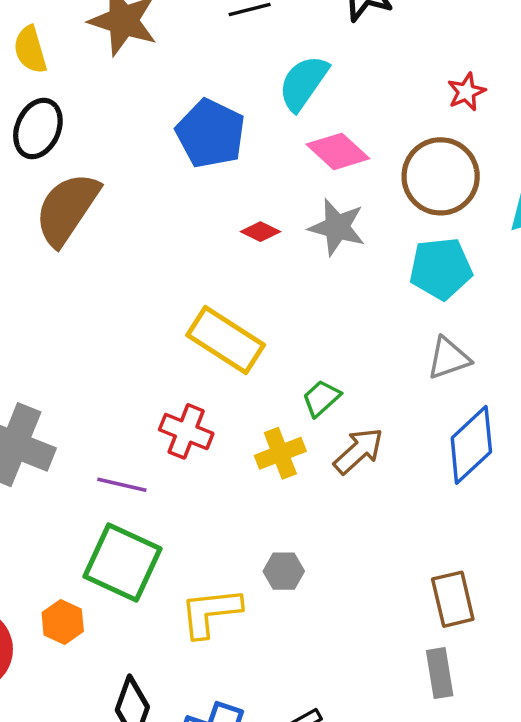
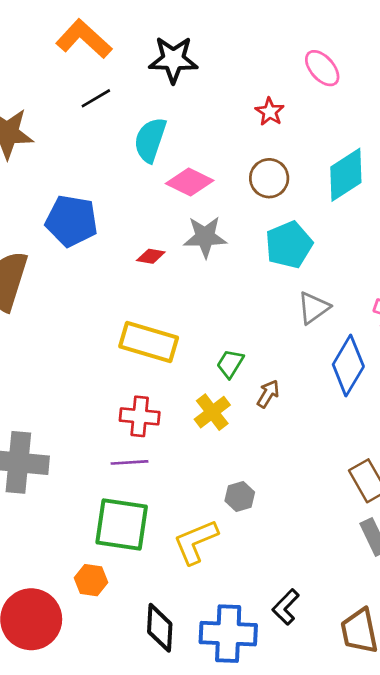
blue pentagon: (211, 134) -> (72, 221), moved
brown circle: (441, 176) -> (269, 178), size x0.7
brown arrow: (358, 451) -> (268, 394), size x0.7
purple line: (122, 485) -> (130, 462), moved

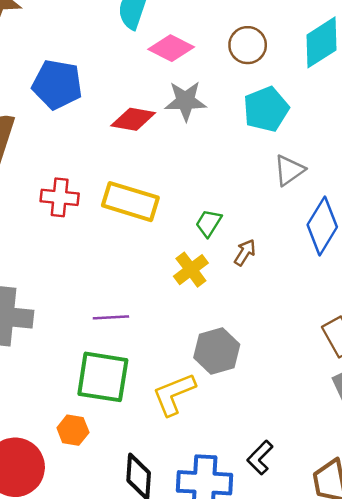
red diamond: (151, 256) -> (133, 119), size x1.6
red cross: (140, 416) -> (60, 197), moved
gray hexagon: (240, 497) -> (217, 351), size x1.6

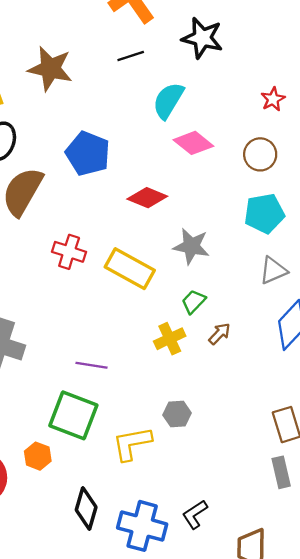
gray star: (186, 101) -> (191, 246), moved
gray hexagon: (217, 351) -> (177, 414), size x0.7

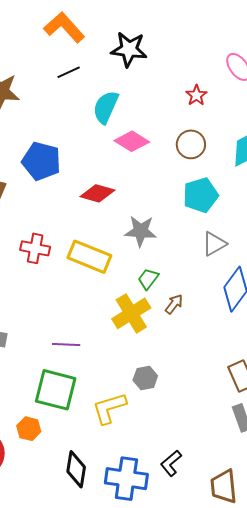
yellow cross: (170, 339) -> (131, 313), size x1.4

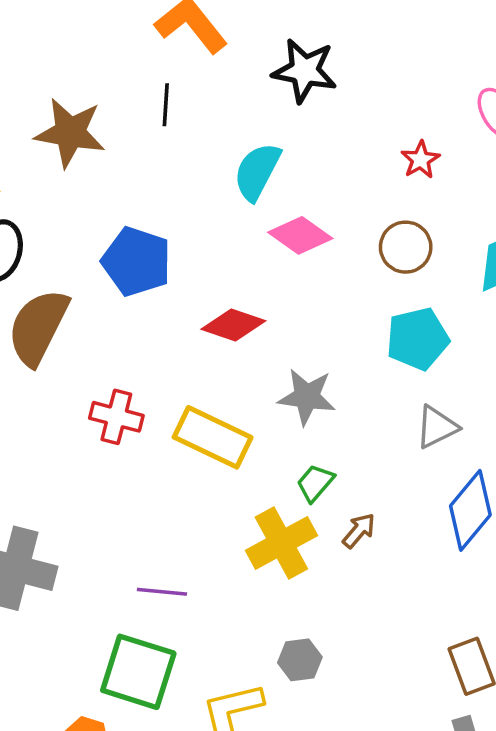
black line: (69, 72) -> (166, 105), moved, turned -65

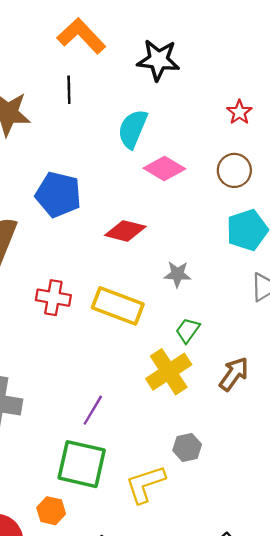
gray star: (307, 397) -> (177, 274), size x0.7
brown arrow: (359, 531) -> (234, 374), moved, size x1.4
purple line: (162, 592) -> (93, 410), turned -60

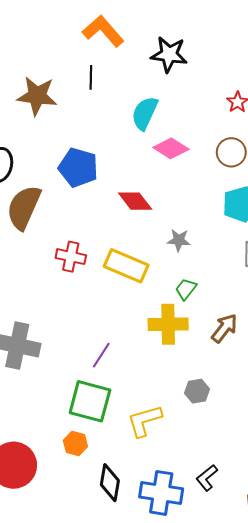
red diamond: (125, 231) -> (135, 201), turned 36
yellow cross: (169, 372) -> (168, 324), turned 30
gray hexagon: (187, 447) -> (197, 391), moved
orange hexagon: (51, 511) -> (75, 444), moved

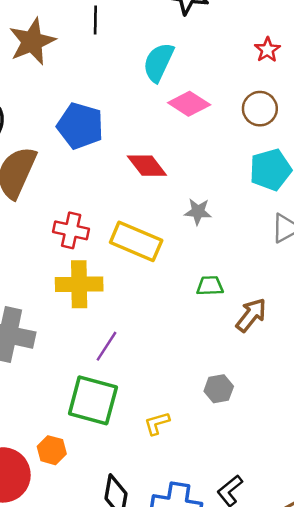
brown star: (37, 96) -> (32, 41), turned -30
green trapezoid: (186, 289) -> (210, 286), moved, turned 50
yellow cross: (168, 324) -> (79, 284), moved
yellow L-shape: (144, 421) -> (157, 423), size x0.6
orange hexagon: (75, 444) -> (52, 450), moved

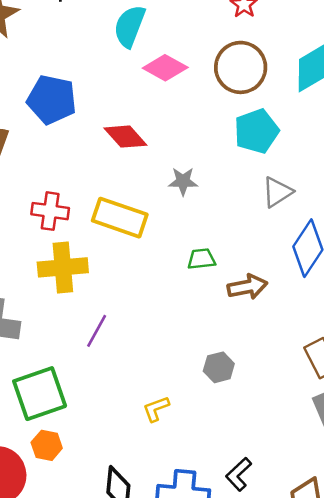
brown circle: (260, 109) -> (241, 67), size x1.4
brown arrow: (251, 315) -> (247, 287), turned 45
green square: (93, 400) -> (40, 394), moved, turned -30

